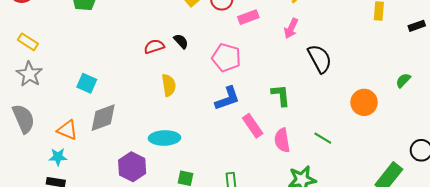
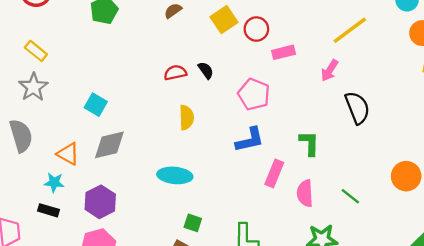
orange circle: (364, 102) -> (406, 176), moved
pink rectangle: (253, 126) -> (274, 173), turned 50
purple hexagon: (132, 167) -> (100, 202), moved

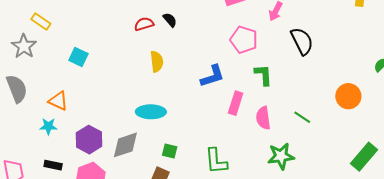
yellow rectangle: (36, 51) -> (41, 22), moved
pink pentagon: (254, 94) -> (244, 40), moved
gray diamond: (109, 145) -> (125, 145), moved
black rectangle: (48, 210) -> (53, 165), moved

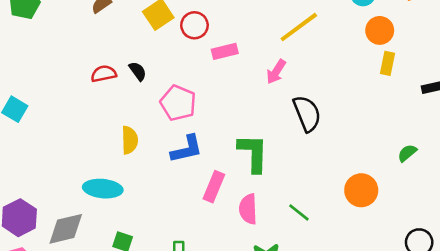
pink pentagon: (244, 40) -> (178, 103), moved
yellow semicircle: (157, 62) -> (130, 140), moved
green L-shape: (263, 75) -> (253, 153), size x1.4

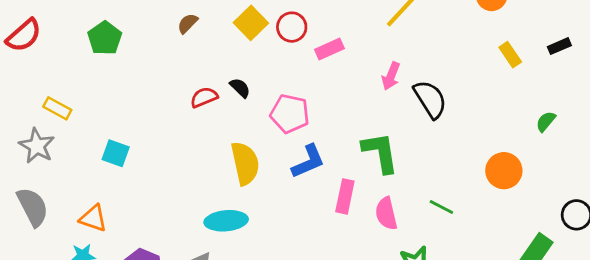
yellow rectangle: (387, 63) -> (510, 55), moved, turned -35
pink arrow: (276, 72) -> (391, 76), moved
yellow semicircle: (130, 140) -> (245, 163), size x1.4

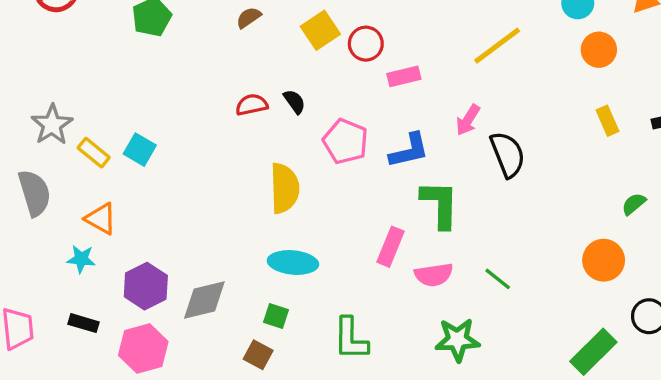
yellow rectangle: (57, 108) -> (94, 153), moved
blue L-shape: (308, 161) -> (409, 151), moved
orange circle: (504, 171) -> (604, 260), moved
pink semicircle: (386, 214) -> (434, 275), turned -96
cyan ellipse: (226, 221) -> (293, 262), moved

